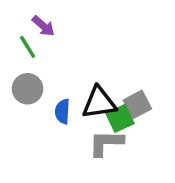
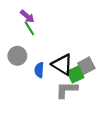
green line: (28, 47) -> (29, 28), moved
black triangle: (99, 103) -> (62, 65), turned 40

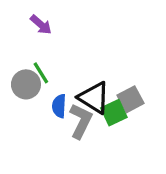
green line: (29, 28) -> (41, 73), moved
gray L-shape: (67, 90) -> (81, 121), moved, turned 115

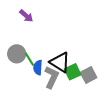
green line: (41, 73) -> (29, 59), moved
gray square: (131, 99) -> (89, 75), moved

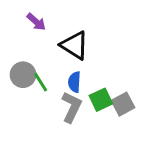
black triangle: (60, 62) -> (74, 45), moved
blue semicircle: (38, 68) -> (74, 82), moved

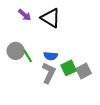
black triangle: (74, 45) -> (51, 18), moved
blue semicircle: (74, 82) -> (51, 56), turned -88

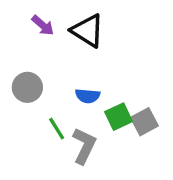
green line: (28, 56) -> (57, 129), moved
gray L-shape: (49, 73) -> (84, 146), moved

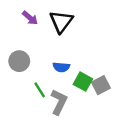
black triangle: (88, 31) -> (61, 21), turned 35
green square: (119, 117) -> (83, 82), turned -36

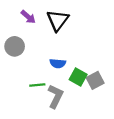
gray circle: (19, 61) -> (15, 46), moved
green line: (40, 90) -> (37, 85), turned -63

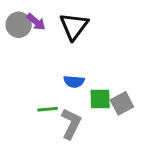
gray circle: (15, 46) -> (19, 25), moved
green square: (78, 77) -> (100, 99), turned -30

